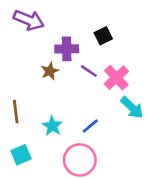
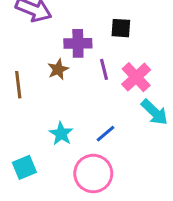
black square: (103, 36) -> (121, 28), turned 30
purple line: (89, 71) -> (104, 69), turned 42
brown line: (16, 112) -> (18, 85), moved

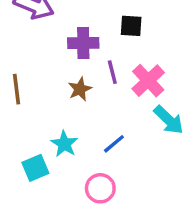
brown star: (58, 69) -> (80, 89), moved
cyan square: (24, 167) -> (35, 168), moved
pink circle: (93, 174) -> (100, 188), size x0.7

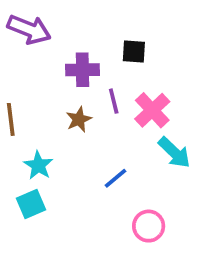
cyan star: (64, 144) -> (38, 165), moved
pink circle: (100, 188) -> (149, 226), moved

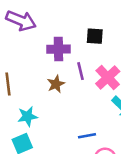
cyan star: (38, 165) -> (27, 116), turned 30
blue line: (115, 178) -> (87, 136), moved, turned 30

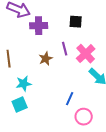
purple cross: (58, 49) -> (39, 26), moved
blue line: (87, 136) -> (70, 99), turned -56

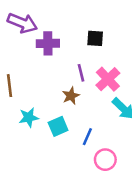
brown star: (46, 59) -> (71, 96), moved
cyan square: (20, 105) -> (58, 126), moved

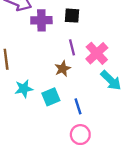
black square: (95, 38) -> (72, 16), moved
blue line: (87, 137) -> (78, 106), turned -42
pink circle: (105, 160) -> (80, 135), moved

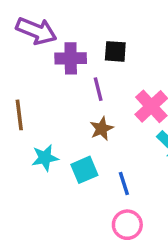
purple line: (72, 47) -> (98, 89), moved

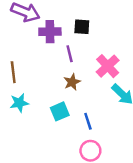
cyan star: (45, 158) -> (19, 103), moved

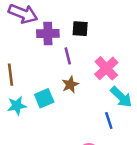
cyan square: (60, 111) -> (44, 98), moved
blue line: (88, 121) -> (109, 121), moved

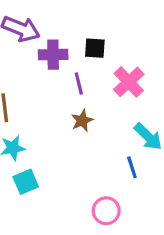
pink cross: (106, 68) -> (129, 82), moved
cyan square: (44, 98) -> (26, 182), moved

